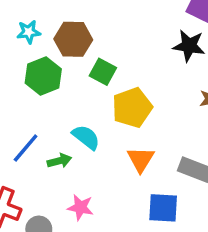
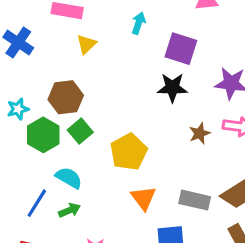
cyan star: (29, 32) -> (18, 109), moved
green square: (103, 72) -> (80, 131), moved, turned 30
cyan semicircle: (86, 137) -> (69, 178), moved

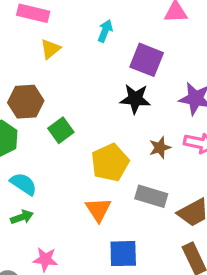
green square: (80, 131) -> (61, 130), moved
yellow pentagon: (129, 152) -> (110, 163), moved
gray rectangle: (195, 200) -> (151, 196), moved

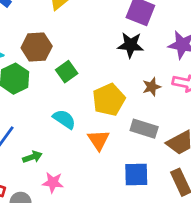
cyan semicircle: (23, 184) -> (64, 119), moved
green arrow: (22, 217) -> (32, 157), moved
blue square: (123, 254) -> (136, 174), moved

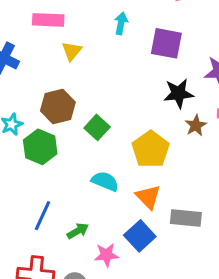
black star: (131, 45) -> (179, 93), moved
gray rectangle: (144, 129) -> (186, 218), moved
blue square: (136, 174) -> (140, 236), moved, turned -30

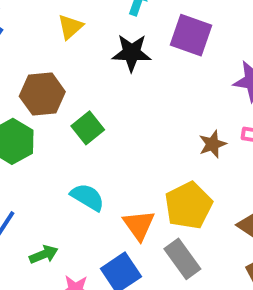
black star: (179, 93) -> (132, 53), moved
yellow pentagon: (151, 149) -> (188, 205), moved
gray rectangle: (186, 218) -> (182, 259), turned 40

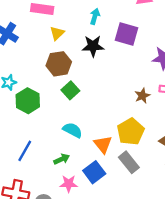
brown hexagon: (42, 94) -> (59, 64), moved
green arrow: (44, 254) -> (62, 159), moved

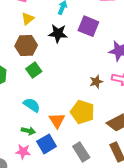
yellow pentagon: (131, 132) -> (82, 112), turned -30
green arrow: (62, 159) -> (28, 131), moved, turned 32
gray rectangle: (129, 162) -> (81, 152), moved

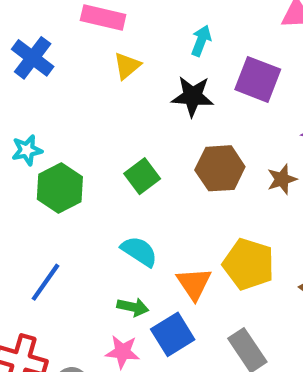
brown hexagon: (26, 46) -> (220, 168), moved
brown star: (96, 82) -> (282, 179), moved

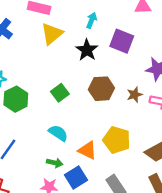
yellow triangle: (127, 66) -> (52, 34), size x1.5
black star: (193, 96) -> (87, 50), turned 30
orange triangle: (194, 284) -> (87, 150), turned -30

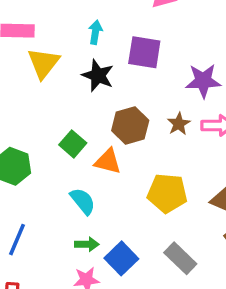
cyan semicircle: (58, 133) -> (83, 201), turned 30
orange triangle: (87, 150) -> (108, 161), moved

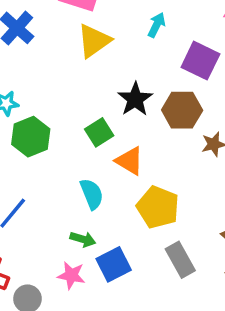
black star: (98, 76) -> (135, 99), moved
brown hexagon: (130, 126) -> (182, 110), moved
yellow pentagon: (167, 193) -> (158, 207), moved
gray rectangle: (180, 258) -> (180, 260), moved

